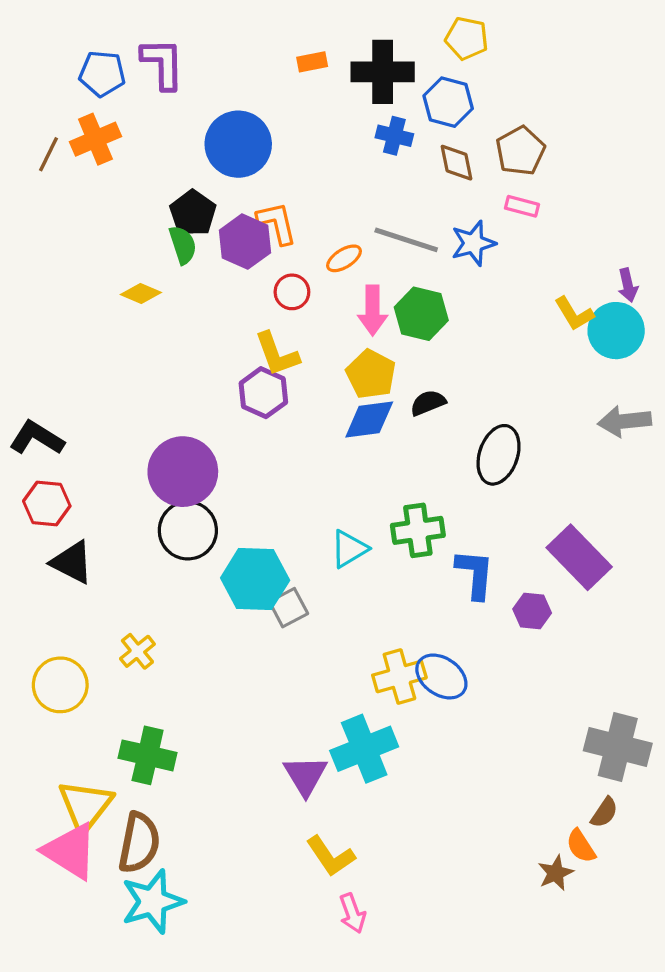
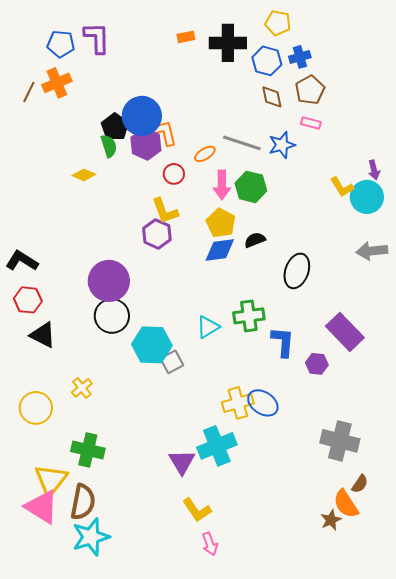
blue cross: (394, 136) -> (300, 57), moved, turned -30
blue circle: (238, 144) -> (142, 116), moved
gray cross: (618, 747) -> (340, 441), moved
orange semicircle: (581, 846) -> (346, 504), size x1.4

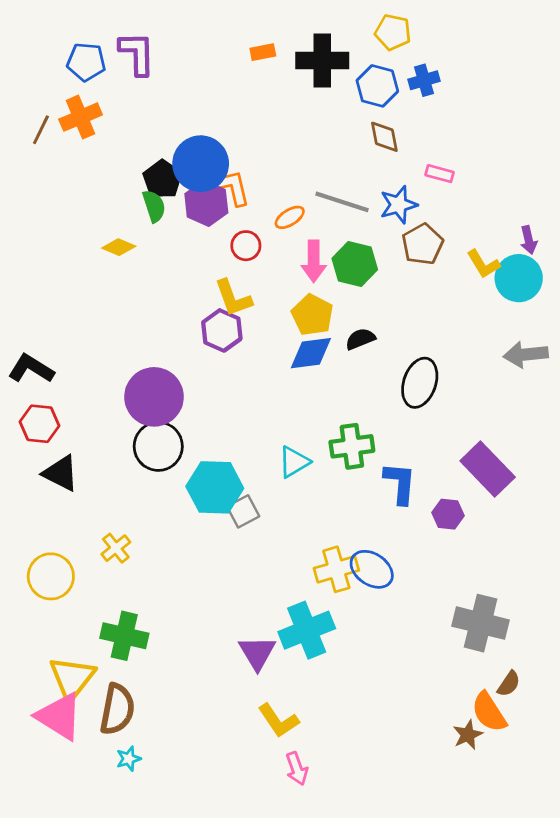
brown pentagon: (310, 90) -> (423, 244), moved
cyan star: (91, 537) -> (129, 759), size x0.5

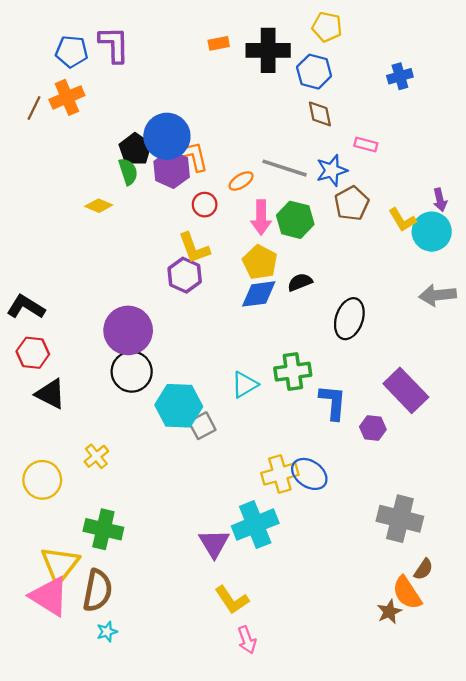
blue cross: (424, 80) -> (400, 76), moved

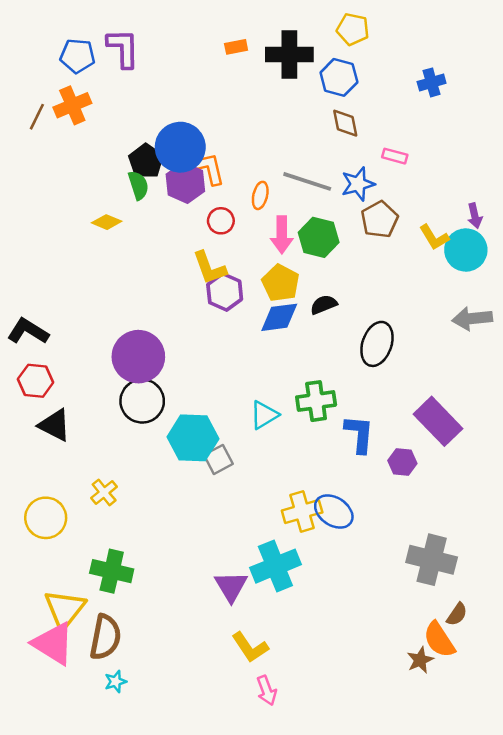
orange ellipse: (241, 181) -> (260, 195), turned -45
purple hexagon: (185, 275) -> (225, 292), moved

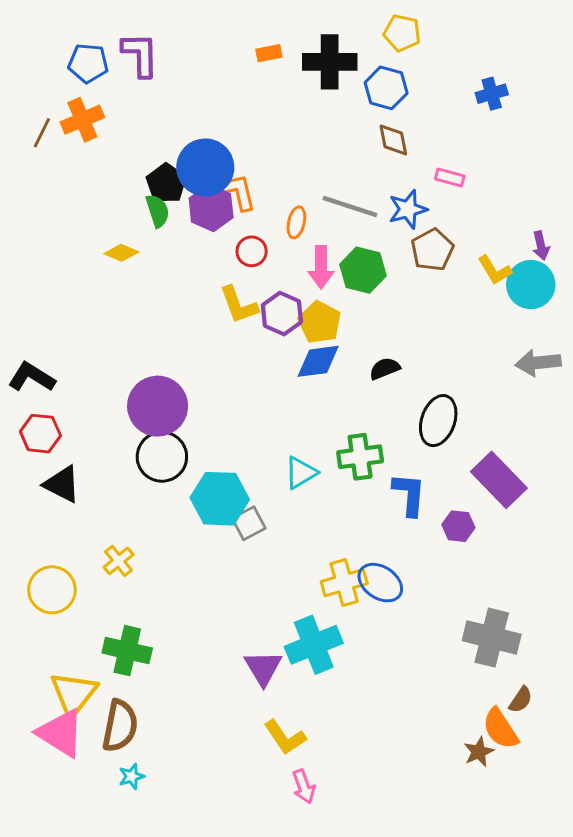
purple hexagon: (225, 292) -> (282, 314), moved
black semicircle: (324, 305) -> (385, 368), moved
black ellipse: (377, 344) -> (438, 421), moved

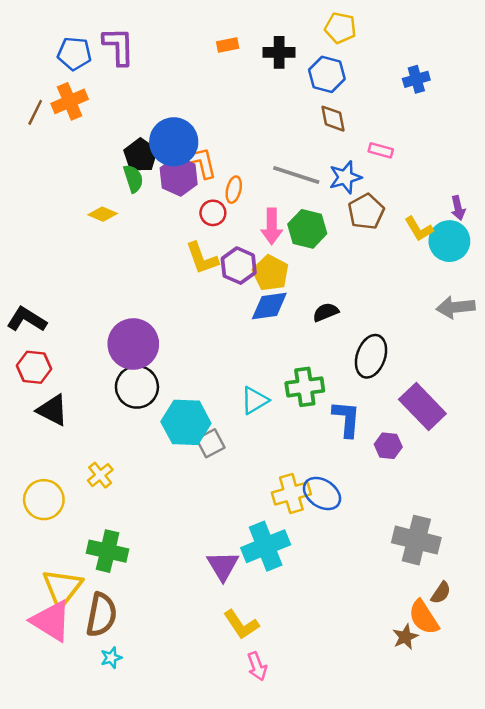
black cross: (330, 62) -> (279, 52), size x0.7
orange ellipse: (296, 222) -> (234, 190), moved

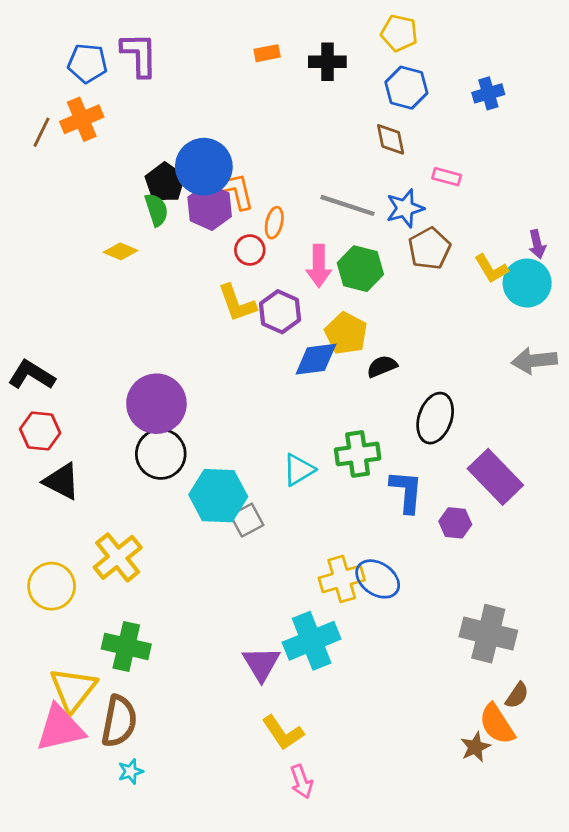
blue hexagon: (327, 74) -> (406, 88), moved
yellow pentagon: (271, 273) -> (346, 333), moved
yellow cross: (100, 475) -> (118, 557), size x1.6
pink triangle: (51, 621) -> (60, 728), turned -45

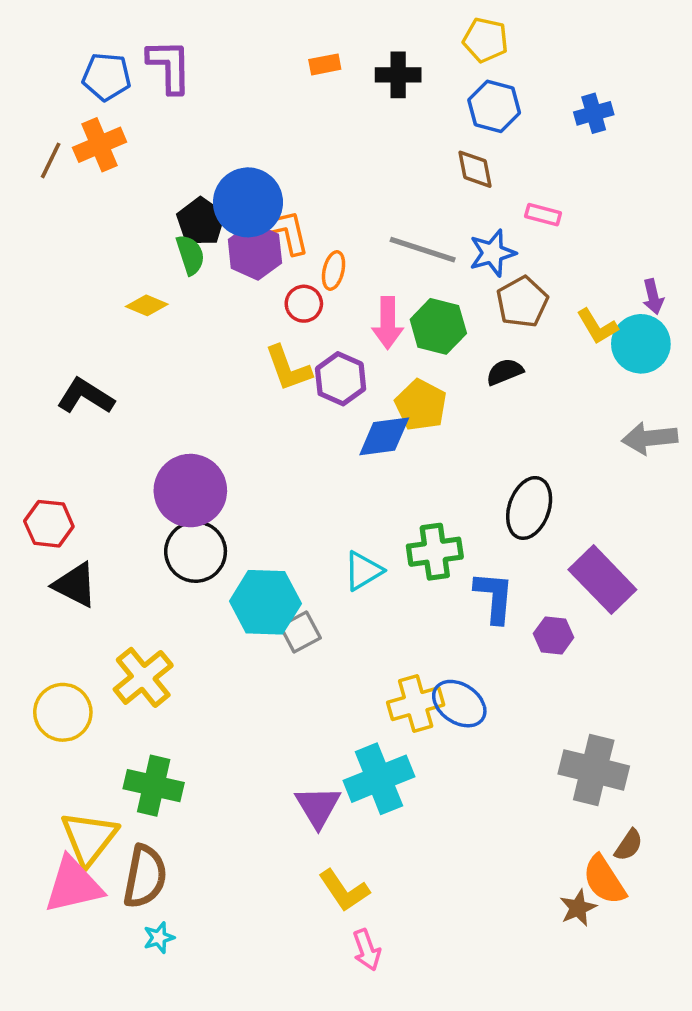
black semicircle: (382, 366) -> (505, 372), moved
black L-shape: (31, 375) -> (86, 396), moved

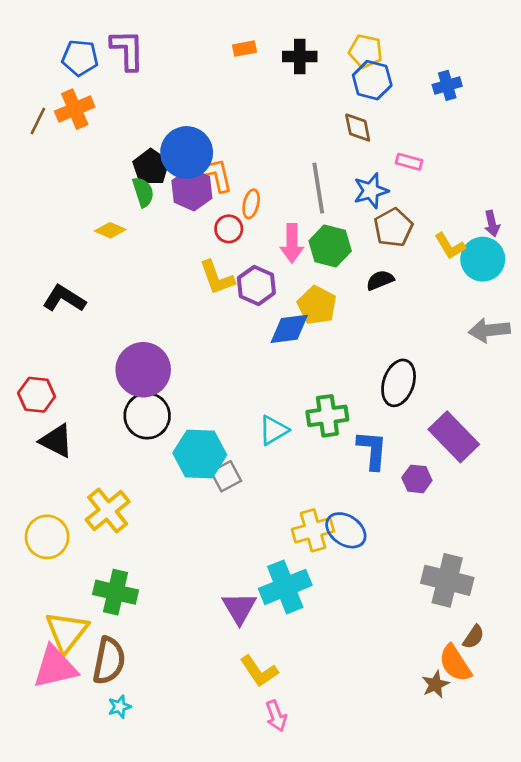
yellow pentagon: (485, 40) -> (366, 51), moved
gray line: (423, 250) -> (318, 188), turned 63

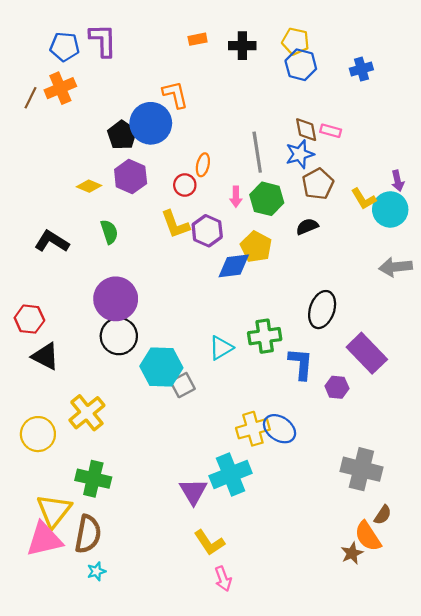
brown diamond: (358, 128) -> (306, 130), moved
orange L-shape: (217, 175) -> (175, 95), moved
purple hexagon: (192, 189) -> (131, 176), moved
green semicircle: (143, 192) -> (109, 232), moved
pink arrow: (292, 243) -> (236, 197), size x0.7

